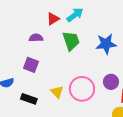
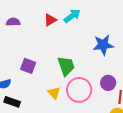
purple semicircle: (36, 38) -> (13, 22), moved
green trapezoid: (71, 41) -> (66, 66), moved
black rectangle: (29, 99) -> (12, 102), moved

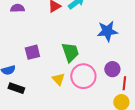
purple square: (28, 66) -> (32, 52), turned -35

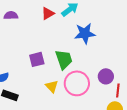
blue star: (107, 31) -> (85, 33), moved
purple square: (32, 52) -> (37, 59), moved

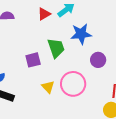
green trapezoid: (64, 59) -> (56, 48), moved
purple circle: (106, 76) -> (98, 60), moved

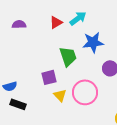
purple square: (33, 60) -> (49, 77), moved

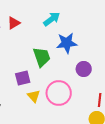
red triangle: (56, 22) -> (14, 23), moved

